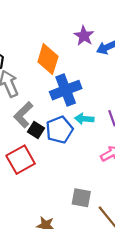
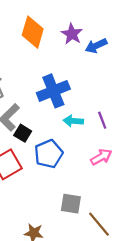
orange diamond: (48, 59) -> (33, 32), moved
blue pentagon: (59, 130) -> (49, 154), moved

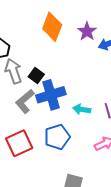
blue cross: (53, 91) -> (51, 95), moved
black square: (23, 133) -> (36, 76), moved

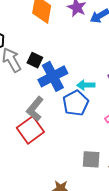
gray L-shape: (25, 101) -> (35, 109), moved
blue pentagon: (57, 137) -> (76, 103), moved

